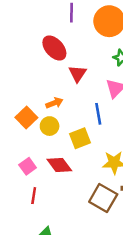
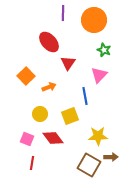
orange square: (26, 118) -> (26, 76), moved
yellow circle: (50, 126) -> (40, 114), moved
pink square: (28, 166) -> (27, 139), turned -32

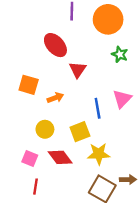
pink triangle: (99, 75) -> (122, 99), moved
orange square: (26, 76) -> (29, 85), turned -30
yellow star: (98, 136) -> (99, 154), moved

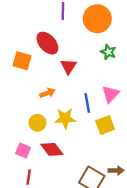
orange square: (29, 85) -> (22, 61), moved
yellow square: (80, 132) -> (105, 125), moved
yellow star: (99, 154) -> (65, 118), moved

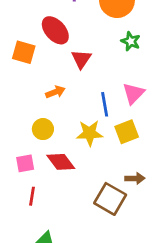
yellow star: (65, 118) -> (90, 133), moved
pink square: (23, 150) -> (25, 163), turned -32
brown arrow: (116, 170) -> (135, 178), moved

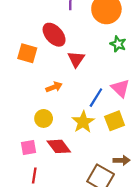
pink triangle: (133, 93) -> (120, 88), turned -30
blue line: (105, 104) -> (96, 98), turned 42
yellow star: (90, 133) -> (83, 122), turned -30

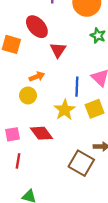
blue line: (96, 98) -> (77, 87), turned -30
yellow circle: (44, 118) -> (28, 95), moved

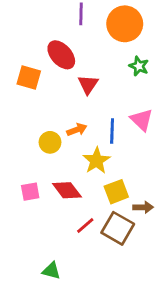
orange arrow: (37, 77) -> (77, 130), moved
yellow square: (95, 109) -> (116, 192), moved
red line: (18, 161) -> (85, 226), moved, turned 40

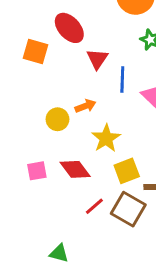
blue line: (112, 131) -> (122, 79), moved

